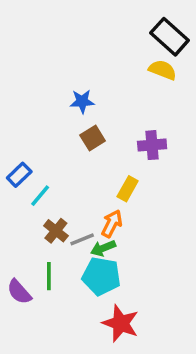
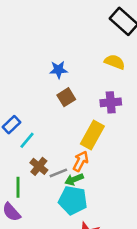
yellow semicircle: (163, 70) -> (115, 62), moved
yellow rectangle: (128, 189) -> (92, 135), size x1.5
green line: (49, 276) -> (18, 187), moved

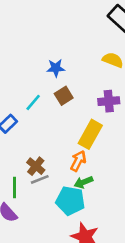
cyan line: (27, 140) -> (33, 102), moved
gray line: (58, 173) -> (40, 179), moved
green arrow: (74, 179) -> (84, 182), moved

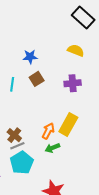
cyan line: (33, 102) -> (12, 84), turned -32
yellow rectangle: (90, 134) -> (68, 125), moved
cyan pentagon: (70, 201) -> (22, 163), moved, turned 30

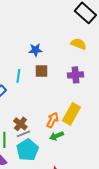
brown square: (37, 79) -> (41, 71), turned 32

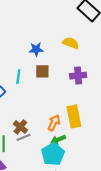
yellow semicircle: (78, 44) -> (71, 43), moved
yellow rectangle: (71, 114) -> (74, 116), turned -40
cyan pentagon: (27, 150) -> (53, 154), moved

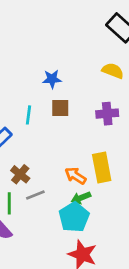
yellow semicircle: (71, 43) -> (113, 71), moved
orange arrow: (54, 123) -> (75, 176), turned -84
brown cross: (20, 127) -> (20, 174), moved

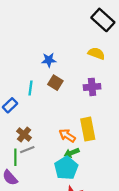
brown square: (60, 108) -> (55, 83), turned 32
gray line: (35, 195) -> (27, 150), moved

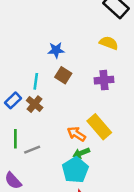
yellow rectangle: (88, 129) -> (99, 127), turned -30
brown cross: (24, 134) -> (35, 104), moved
green line: (15, 157) -> (15, 139), moved

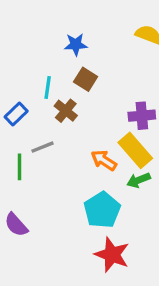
purple cross: (104, 80) -> (142, 116), moved
brown cross: (35, 104) -> (66, 111), moved
gray line: (32, 150) -> (43, 147), moved
green arrow: (81, 153) -> (139, 180), moved

